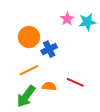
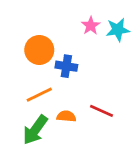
blue cross: (49, 49) -> (66, 66), turned 35

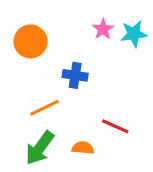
orange circle: (39, 50) -> (30, 41), moved
orange semicircle: (66, 116) -> (83, 148), moved

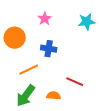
pink star: (103, 29) -> (45, 19), moved
orange circle: (30, 41) -> (15, 38), moved

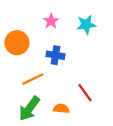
cyan star: (87, 22) -> (86, 25), moved
red line: (75, 82) -> (85, 93), turned 30

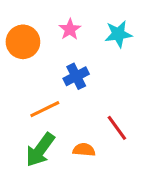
orange circle: (17, 43) -> (23, 42), moved
blue cross: (56, 55) -> (76, 76), turned -36

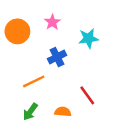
cyan star: (118, 34) -> (88, 38), moved
green arrow: (40, 150) -> (30, 112), size x0.7

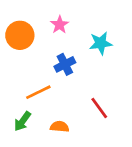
green arrow: (30, 112) -> (22, 121), moved
orange semicircle: (63, 112) -> (60, 127), moved

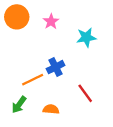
orange circle: (20, 35) -> (17, 17), moved
blue cross: (65, 64) -> (56, 67), moved

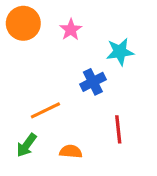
blue cross: (56, 67) -> (93, 82), moved
red line: (85, 93) -> (118, 129), turned 30

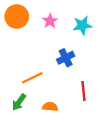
cyan star: (120, 52) -> (82, 25), moved

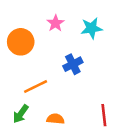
orange circle: (17, 17) -> (21, 42), moved
red line: (83, 91) -> (104, 115), moved

